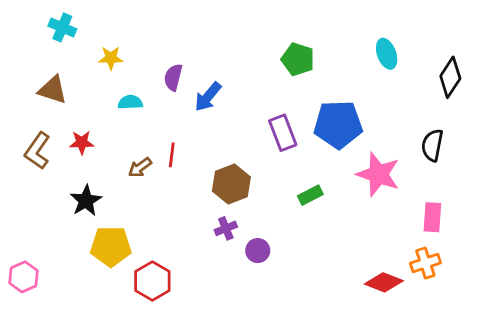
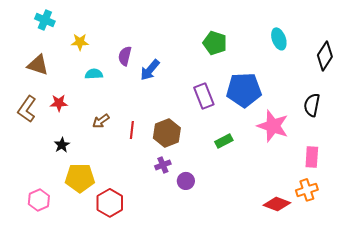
red line: (172, 155) -> (132, 130), moved
black star: (86, 201) -> (62, 145), size x0.7
pink hexagon: (24, 277) -> (39, 200), moved

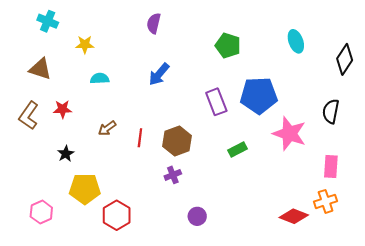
purple semicircle: (125, 56) -> (154, 23), moved
purple circle: (186, 181) -> (197, 216), moved

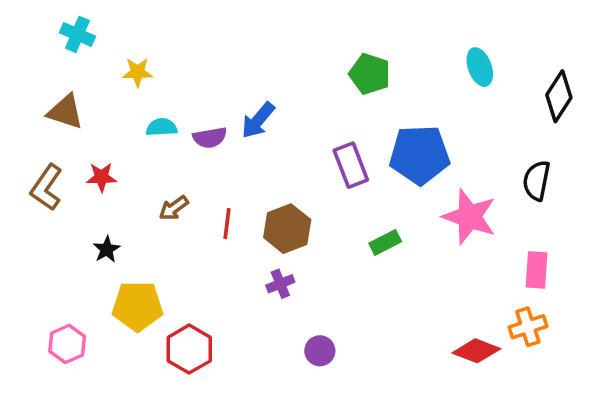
purple semicircle: (154, 23) -> (210, 138), moved, turned -114

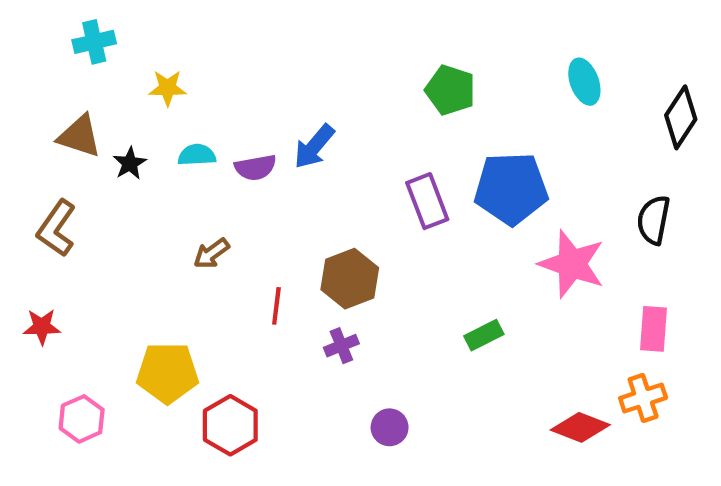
cyan cross: (77, 34) -> (94, 42), turned -36
red star: (101, 177) -> (42, 327), moved
red line: (227, 224) -> (276, 306), moved
green rectangle: (385, 242) -> (484, 335), moved
black star: (107, 249) -> (130, 163), moved

